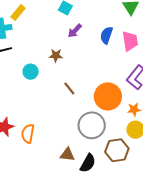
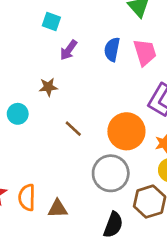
brown triangle: (67, 155) -> (58, 209), moved

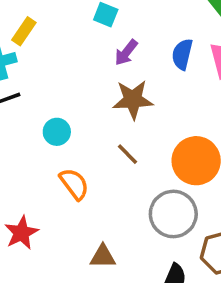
brown star: (48, 87) -> (133, 100), moved, size x1.6
orange semicircle: (27, 197) -> (74, 184), moved, turned 140

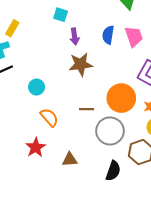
purple arrow: (126, 53) -> (75, 36), turned -42
brown line: (128, 154) -> (87, 109), moved, turned -40
red star: (21, 233) -> (36, 147), moved

